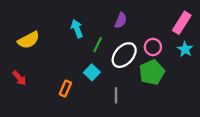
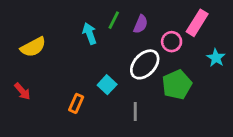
pink rectangle: (182, 23) -> (197, 23), moved
green line: (98, 45) -> (114, 20), moved
pink circle: (153, 47) -> (172, 42), moved

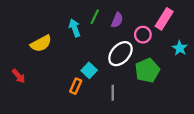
yellow semicircle: (33, 47) -> (41, 44), moved
orange rectangle: (76, 103) -> (76, 86), moved

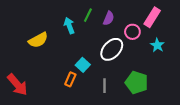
cyan star: (180, 48) -> (157, 45), moved
green pentagon: (147, 70) -> (137, 83), moved, turned -30
red arrow: (19, 76) -> (17, 85), moved, size x1.6

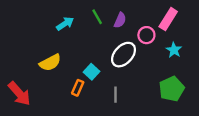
green line: (88, 15) -> (97, 17), turned -56
cyan arrow: (69, 26) -> (65, 24), moved, turned 77
yellow semicircle: (38, 40) -> (50, 63), moved
green pentagon: (137, 83) -> (172, 89), moved, turned 30

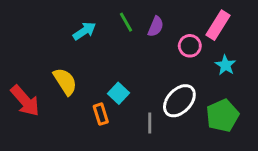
white ellipse: (124, 55) -> (179, 101), moved
yellow semicircle: (50, 63) -> (65, 81), turned -95
orange rectangle: (78, 88) -> (101, 114), turned -42
red arrow: (19, 94) -> (25, 101), moved

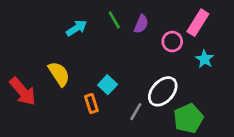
green pentagon: (222, 116) -> (188, 118), moved
gray line: (150, 123) -> (136, 112), turned 30

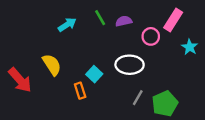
purple semicircle: (141, 24) -> (124, 21), turned -126
cyan star: (205, 59) -> (190, 47), moved
white ellipse: (163, 91) -> (130, 65), moved, turned 48
gray line: (136, 112) -> (138, 98), moved

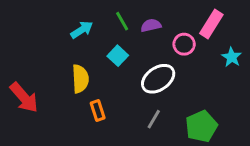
yellow semicircle: (52, 65) -> (80, 79), moved, turned 30
white ellipse: (130, 65) -> (158, 79), turned -36
cyan square: (94, 74) -> (118, 56), moved
gray line: (138, 98) -> (154, 119), moved

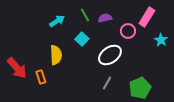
orange rectangle: (98, 110) -> (41, 77), moved

